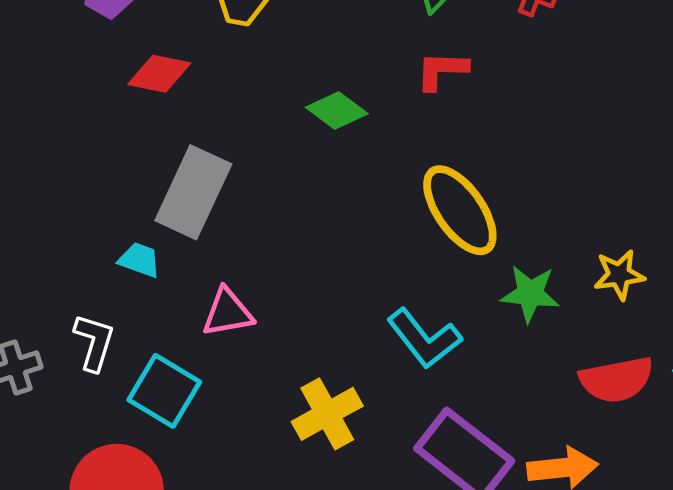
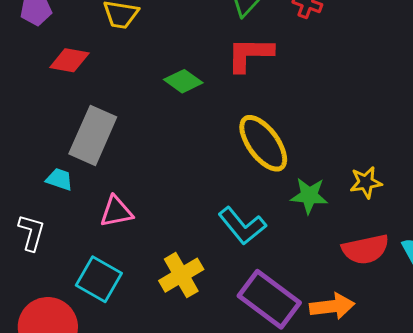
red L-shape: (442, 70) -> (250, 54), size x1.4
cyan square: (164, 391) -> (99, 279), moved

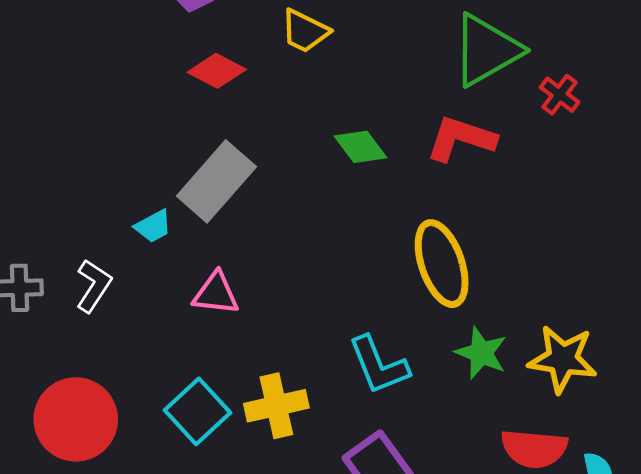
cyan trapezoid: (59, 179) -> (153, 226), turned 116
yellow star: (366, 182) -> (563, 359), size x1.5
cyan square: (99, 279) -> (198, 411), moved

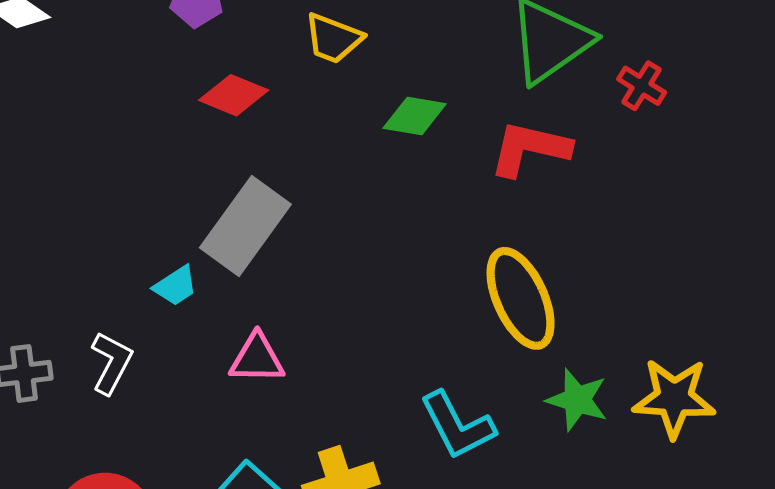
green diamond: (360, 147) -> (415, 116), moved, turned -38

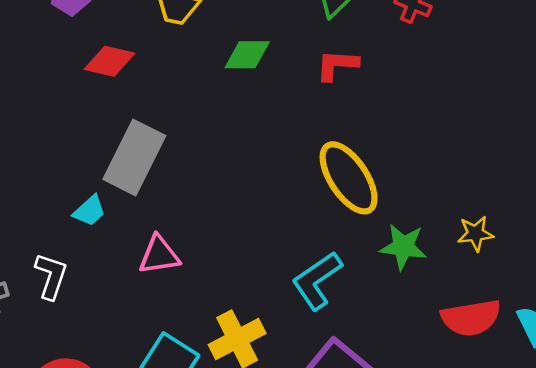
red L-shape: (530, 149) -> (337, 65), size x0.7
yellow star: (674, 398) -> (475, 234), size x0.6
cyan L-shape: (457, 425) -> (317, 280), turned 92

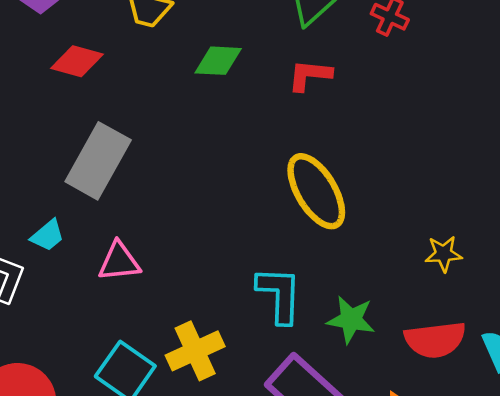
cyan trapezoid: (89, 211) -> (47, 235), moved
green star: (403, 247) -> (351, 320), moved
cyan L-shape: (317, 280) -> (279, 295), turned 124

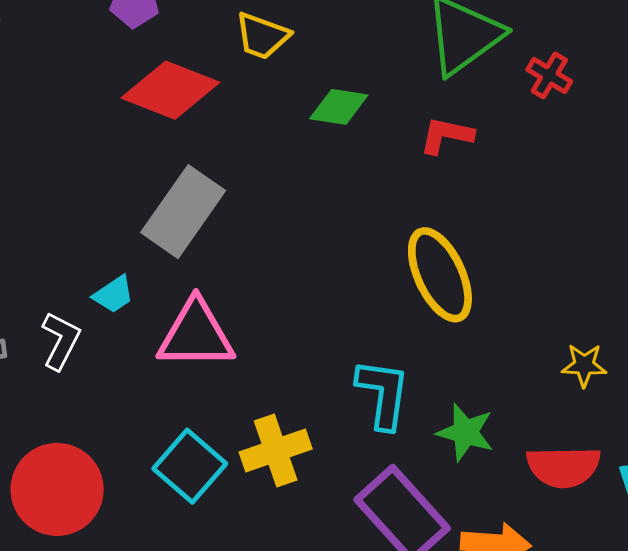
red diamond: (77, 61) -> (170, 90), size x1.5
pink triangle: (119, 262) -> (196, 335), size x1.5

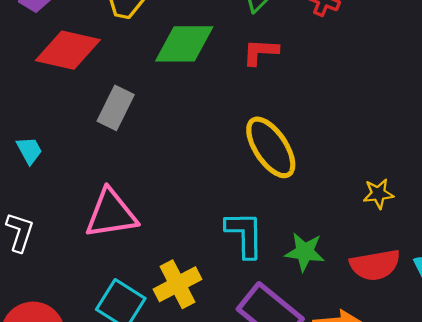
green diamond: (339, 107) -> (184, 44), size x1.5
gray rectangle: (183, 212) -> (116, 108), moved, size x0.7
cyan trapezoid: (114, 294) -> (29, 150), moved, turned -76

